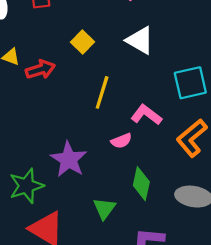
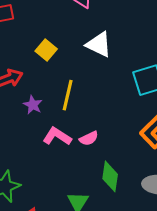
pink L-shape: (146, 115) -> (57, 136), moved
purple star: (69, 159) -> (33, 105), moved, size x0.6

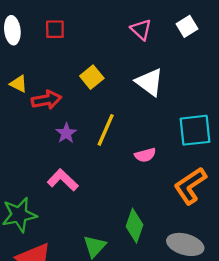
pink L-shape: (57, 136) -> (63, 180), moved
pink semicircle: (89, 138) -> (145, 155), moved

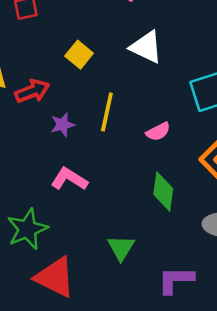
purple star: (66, 133) -> (63, 125), turned 30
green diamond: (135, 226) -> (163, 192), moved

